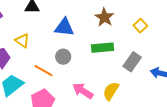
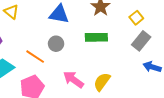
yellow triangle: (22, 41) -> (11, 12), moved
gray rectangle: (132, 62) -> (141, 41), moved

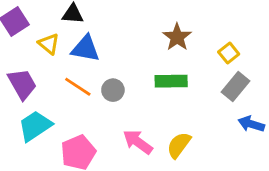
blue triangle: (59, 14) -> (85, 49), moved
orange line: (35, 57) -> (78, 87), moved

